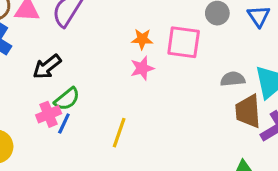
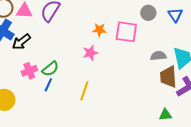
black arrow: (47, 67) -> (21, 42), moved
pink star: (142, 68) -> (90, 53), moved
pink cross: (49, 114) -> (29, 71), moved

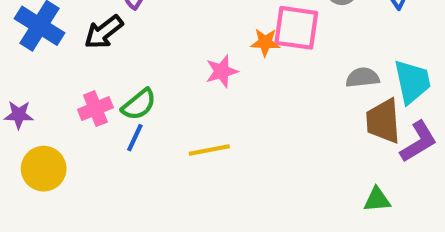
orange star: (99, 30) -> (265, 42), moved
black arrow: (21, 42) -> (104, 32), moved
yellow line: (84, 91) -> (209, 150), turned 60

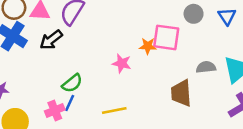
pink star: (222, 71) -> (122, 63), turned 30
pink cross: (95, 109) -> (55, 110), moved
brown trapezoid: (383, 121) -> (181, 93), moved

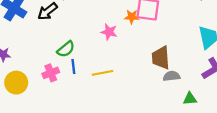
gray semicircle: (206, 67) -> (172, 76), moved
blue line: (70, 103) -> (73, 66), moved, turned -32

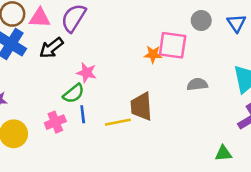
pink star: (109, 32) -> (87, 73), moved
brown trapezoid: (161, 58) -> (141, 106), moved
gray semicircle: (172, 76) -> (197, 84), moved

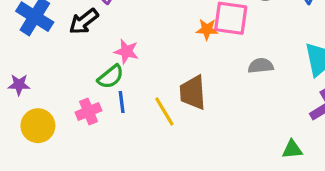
yellow line: (118, 122) -> (164, 111), turned 70

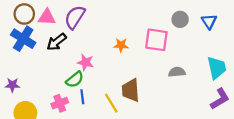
orange star: (207, 29) -> (121, 45), moved

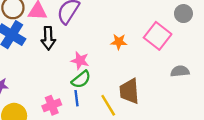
pink square: (156, 40) -> (158, 36), turned 30
black arrow: (56, 42) -> (48, 38), turned -54
green semicircle: (75, 80) -> (81, 79), moved

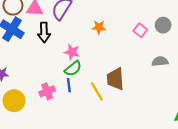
gray circle: (183, 14) -> (163, 25), moved
pink square: (158, 36) -> (140, 30), size x0.6
orange star: (119, 42) -> (99, 27), moved

